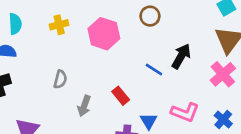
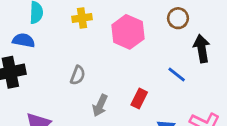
black arrow: (181, 56) -> (202, 49), moved, turned -45
red rectangle: (121, 96) -> (139, 99), turned 60

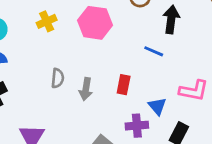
black arrow: (202, 49) -> (171, 19), turned 32
gray arrow: (100, 105) -> (86, 89), moved

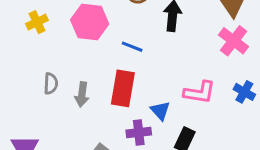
blue line: (154, 51) -> (132, 47), moved
red rectangle: (124, 85) -> (123, 88), size x1.6

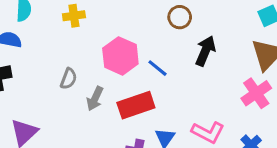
pink hexagon: (90, 22) -> (120, 56), moved
red rectangle: (123, 88) -> (136, 105), turned 44

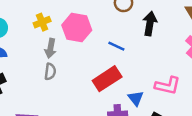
pink hexagon: (120, 56) -> (77, 28), moved
gray arrow: (95, 99) -> (50, 48), moved

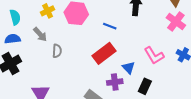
gray arrow: (50, 48) -> (40, 34), moved, turned -49
pink L-shape: (168, 86) -> (154, 55), turned 50

